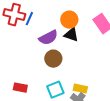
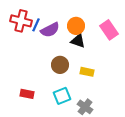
purple semicircle: (48, 38) -> (50, 30), moved
yellow rectangle: (80, 89) -> (87, 72), moved

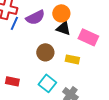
blue line: (36, 25) -> (14, 23), moved
pink rectangle: (109, 30) -> (88, 37), moved, turned -30
cyan square: (62, 96) -> (47, 83), turned -30

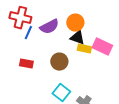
yellow rectangle: (72, 59) -> (84, 49), moved
red rectangle: (12, 81) -> (26, 64), moved

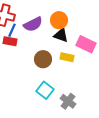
yellow rectangle: (84, 49) -> (67, 57), moved
red rectangle: (26, 64) -> (10, 41), moved

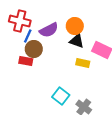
red rectangle: (10, 41) -> (26, 61), moved
brown circle: (43, 59) -> (34, 49), moved

